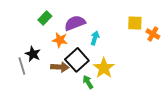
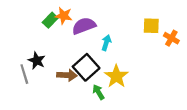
orange star: (60, 40) -> (64, 16), moved

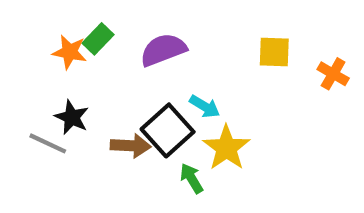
orange star: (64, 16) -> (70, 52), moved
yellow square: (151, 26) -> (274, 52), moved
cyan arrow: (106, 43) -> (205, 106), moved, turned 104
gray line: (24, 74) -> (48, 143), turned -48

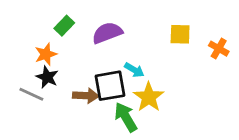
orange star: (70, 52) -> (46, 54), moved, turned -30
black square: (168, 130) -> (110, 86), turned 32
green arrow: (192, 178) -> (126, 117), size x1.5

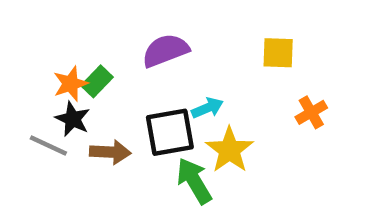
green rectangle: (64, 26) -> (97, 81), moved
orange cross: (219, 49) -> (311, 112), moved, turned 30
cyan arrow: (134, 70) -> (207, 108), turned -54
brown arrow: (86, 96) -> (110, 152), moved

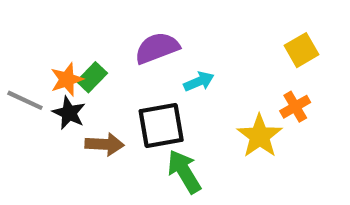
yellow square: (278, 53) -> (301, 50), moved, turned -32
cyan arrow: (207, 108) -> (199, 82), moved
gray line: (48, 146) -> (25, 100), moved
yellow star: (230, 150) -> (260, 136), moved

